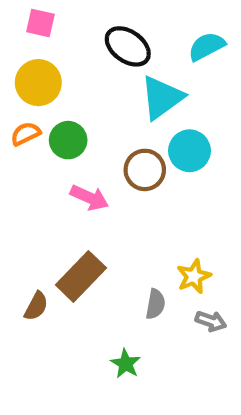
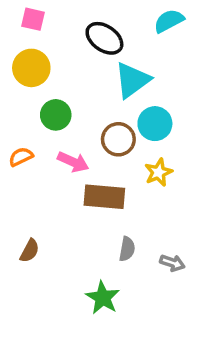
cyan semicircle: (207, 46) -> (169, 21), moved
orange semicircle: (26, 134) -> (21, 157), moved
brown rectangle: (81, 276) -> (104, 197), moved, turned 51
yellow star: (194, 276) -> (158, 172), moved
green star: (126, 364) -> (103, 298), size x1.4

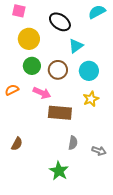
yellow circle: (31, 68) -> (29, 39), moved
cyan triangle: (132, 80) -> (76, 46), size x0.7
brown circle: (118, 139) -> (58, 70), moved

